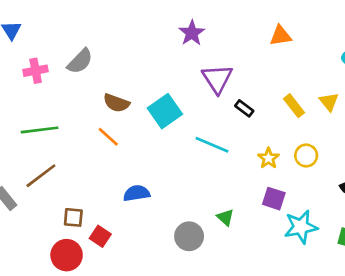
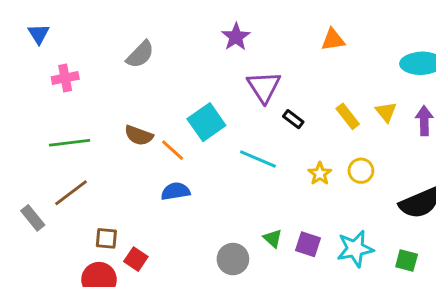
gray semicircle: (80, 61) -> (140, 54), moved
brown semicircle: (116, 103) -> (139, 135), moved
orange line: (108, 137) -> (173, 150), moved
blue semicircle: (137, 193) -> (176, 191), moved
purple square: (274, 199) -> (308, 244), moved

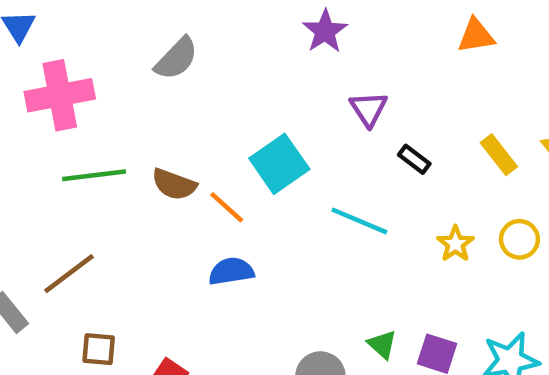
pink cross: (65, 78) -> (60, 95), size x1.6
purple triangle: (264, 87) -> (368, 109), size x0.7
green line: (70, 143) -> (94, 175), moved
brown square: (106, 238) -> (99, 349), moved

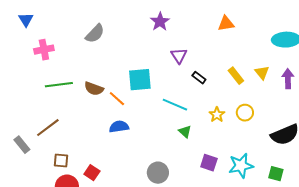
pink cross: (60, 95) -> (44, 50), size x0.7
cyan square: (279, 164) -> (140, 80), turned 30
green triangle: (382, 344) -> (185, 132), moved

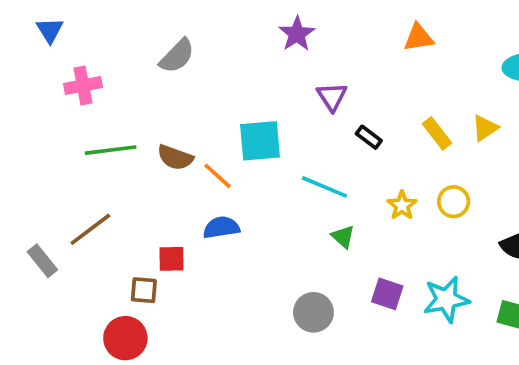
yellow triangle: (262, 73) -> (485, 128), turned 35
brown square: (61, 161) -> (144, 290), moved
red square: (92, 173) -> (171, 259), moved, turned -35
gray circle: (158, 173) -> (313, 312), moved

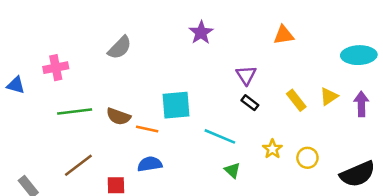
blue triangle: (50, 30) -> (16, 85), moved, turned -42
purple triangle: (332, 97) -> (246, 75), moved
orange line: (218, 176) -> (147, 129), turned -30
yellow circle: (454, 202) -> (307, 158), moved
brown line: (90, 229) -> (78, 165), moved

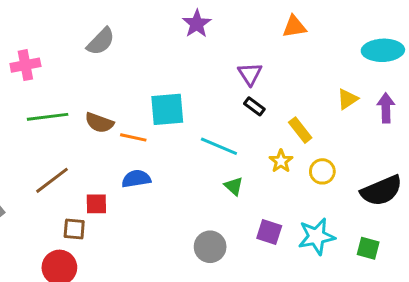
yellow rectangle: (296, 100) -> (300, 130), moved

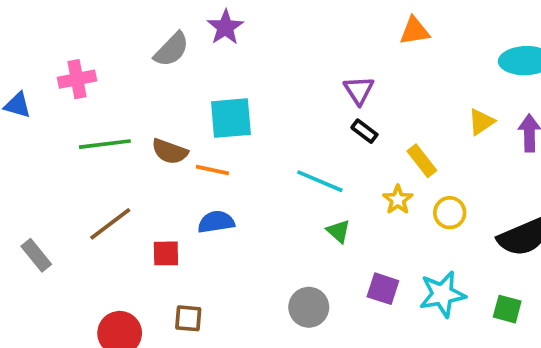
purple star: (197, 24) -> (225, 27), moved
cyan square: (167, 109) -> (231, 118), moved
brown square: (74, 229) -> (188, 318), moved

